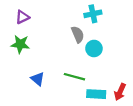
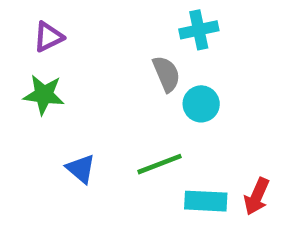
green line: (74, 77) -> (159, 164), turned -36

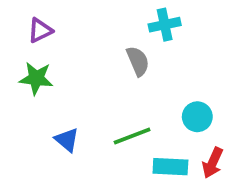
cyan circle: (201, 104) -> (197, 117), moved

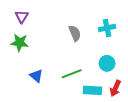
cyan cross: (165, 25) -> (107, 28), moved
purple triangle: (40, 30) -> (22, 17), turned -32

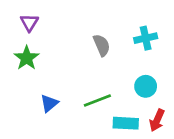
green star: (20, 43) -> (27, 58), turned 30
blue triangle: (36, 76) -> (49, 103), turned 40

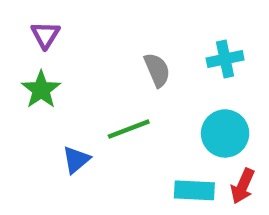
cyan circle: (146, 86) -> (225, 133), size x1.4
green line: (97, 100) -> (129, 129), moved

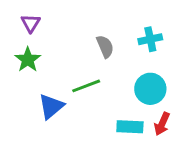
blue triangle: (76, 160) -> (51, 106), size x1.4

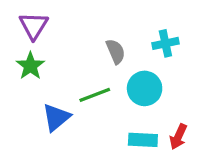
purple triangle: (31, 23) -> (34, 26), size x1.4
cyan circle: (150, 89) -> (145, 88), moved

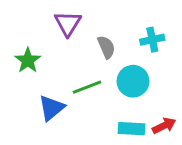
purple triangle: (34, 26) -> (68, 23), moved
red arrow: (178, 137) -> (164, 126), turned -140

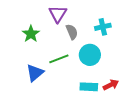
purple triangle: (68, 23) -> (58, 14), moved
green star: (28, 60) -> (31, 34), moved

